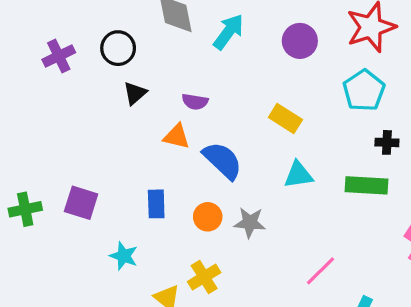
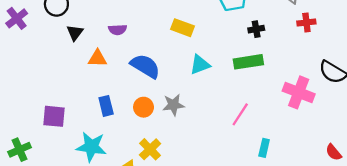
orange triangle: (177, 137) -> (97, 58), moved
green cross: (25, 209) -> (20, 150), moved
cyan star: (124, 256) -> (91, 147), size x1.5
pink line: (321, 271) -> (240, 114), moved

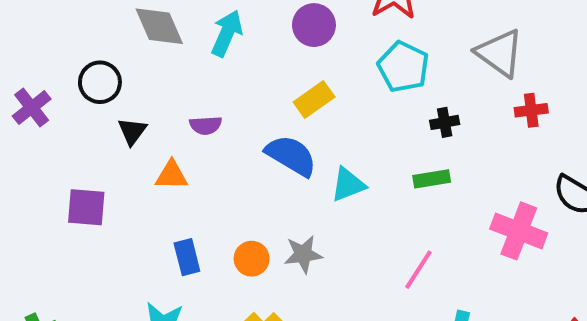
yellow rectangle: (183, 28) -> (314, 99), moved, turned -55
green rectangle: (248, 62) -> (432, 179), size x0.7
blue semicircle: (145, 66) -> (291, 156), moved
purple square: (54, 116) -> (86, 207), moved

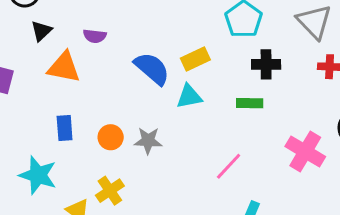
yellow rectangle: (314, 99) -> (195, 59), moved
black cross: (445, 122) -> (266, 64), size x1.4
orange triangle: (172, 175) -> (64, 67), size x1.4

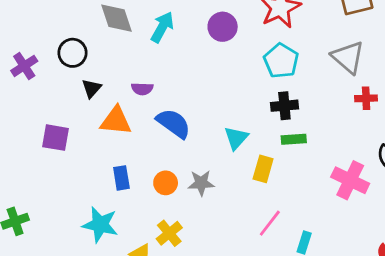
yellow rectangle: (195, 59) -> (263, 169), moved, turned -44
black cross: (266, 64) -> (284, 106), moved
blue semicircle: (152, 69) -> (174, 123), moved
cyan triangle: (189, 96) -> (236, 138), turned -32
pink line: (229, 166) -> (270, 223), moved

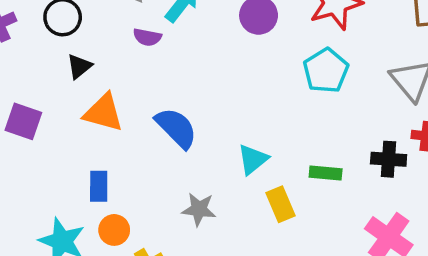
purple semicircle: (142, 89) -> (147, 37), moved
black cross: (284, 106) -> (389, 159), moved
yellow rectangle: (263, 169) -> (280, 204), turned -48
orange circle: (166, 183) -> (114, 230), moved

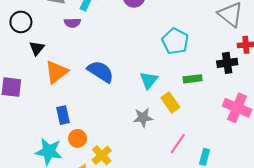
cyan pentagon: (326, 71) -> (175, 41), moved
orange triangle: (103, 113) -> (57, 72), turned -40
gray star: (199, 209) -> (143, 118), moved

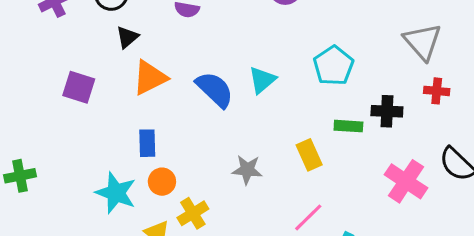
black cross: (227, 63) -> (387, 111), moved
cyan triangle: (149, 80) -> (262, 80), moved
gray star: (143, 118) -> (247, 170), moved

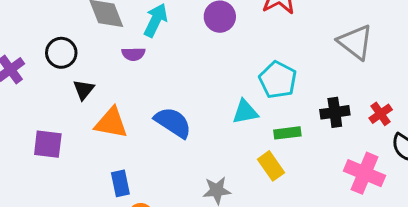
orange triangle: (150, 78) -> (111, 123), turned 48
cyan triangle: (262, 80) -> (245, 112), moved, turned 40
red cross: (437, 91) -> (381, 114), moved, turned -30
green rectangle: (348, 126) -> (287, 133), moved

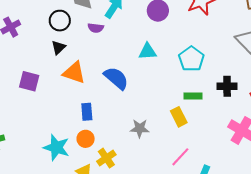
black circle: (61, 53) -> (60, 21), moved
cyan triangle: (245, 112) -> (147, 51), moved
blue rectangle: (120, 183) -> (87, 112), moved

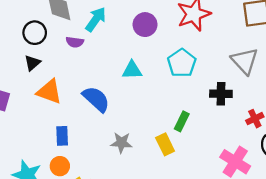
cyan pentagon: (191, 59) -> (182, 63), moved
black cross: (227, 86) -> (221, 94), moved
green rectangle: (193, 96) -> (182, 121), turned -66
gray star: (140, 128) -> (121, 143), moved

